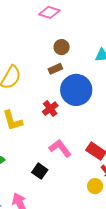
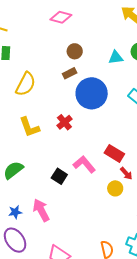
red cross: (50, 109) -> (64, 122), moved
pink L-shape: (60, 148) -> (84, 164), moved

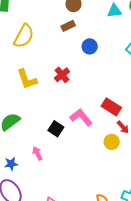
blue circle: (92, 93) -> (90, 46), size x0.5
pink arrow: (41, 210) -> (37, 153), moved, size x0.6

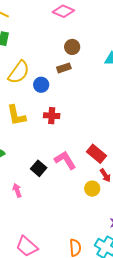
blue circle: (90, 46) -> (41, 85), moved
red cross: (62, 75) -> (52, 116), turned 35

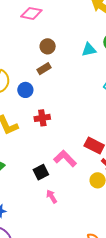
black square: (39, 168) -> (41, 172), turned 35
pink arrow: (17, 190) -> (52, 196), moved

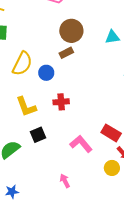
brown circle: (48, 46) -> (71, 31), size x1.5
black square: (41, 172) -> (38, 135), moved

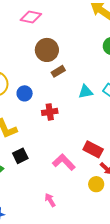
cyan triangle: (112, 37) -> (86, 92), moved
brown rectangle: (66, 53) -> (58, 71), moved
red cross: (61, 102) -> (50, 112), moved

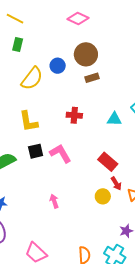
cyan triangle: (86, 92) -> (114, 119), moved
blue circle: (25, 93) -> (58, 66), moved
pink L-shape: (64, 162) -> (61, 153), moved

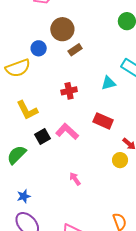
yellow semicircle: (32, 78) -> (18, 68), turned 50
red rectangle: (108, 162) -> (103, 121), moved

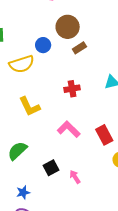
red rectangle: (103, 121) -> (104, 135), moved, turned 36
black square: (43, 137) -> (51, 168), moved

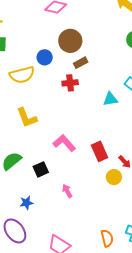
red cross: (72, 89) -> (70, 83), moved
black square: (51, 168) -> (41, 169), moved
blue star: (23, 192) -> (26, 203), moved

